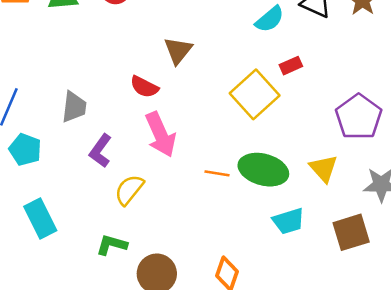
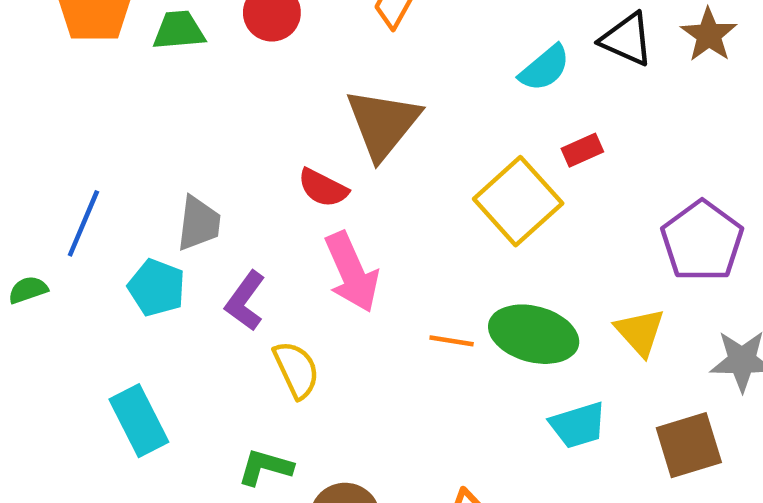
brown triangle: (178, 50) -> (383, 124), size x1.5
cyan pentagon: (25, 150) -> (157, 288), moved
yellow semicircle: (129, 190) -> (296, 370), turned 116

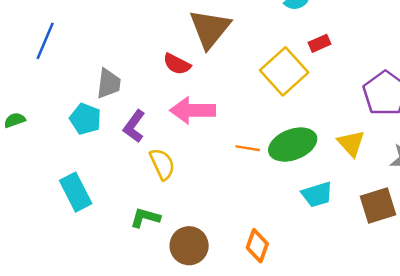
blue line: (83, 223) -> (45, 41), moved
pink arrow: (352, 272) -> (193, 110), turned 114
green ellipse: (534, 334) -> (293, 145), turned -36

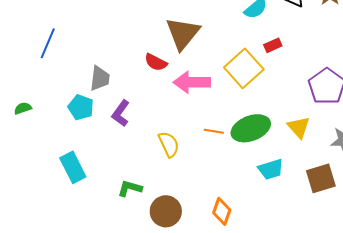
pink arrow: (193, 110) -> (192, 82), moved
yellow semicircle: (162, 164) -> (169, 144), moved

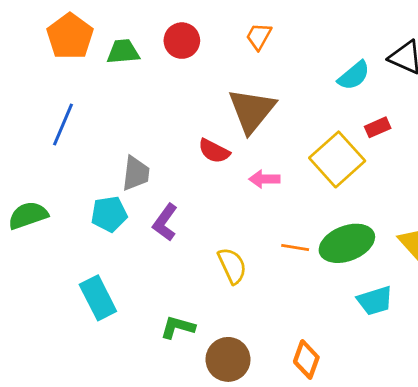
pink arrow: (192, 82) -> (264, 179), size x0.6
cyan pentagon: (81, 107) -> (109, 214), turned -30
green semicircle: (23, 108) -> (28, 215), size x1.6

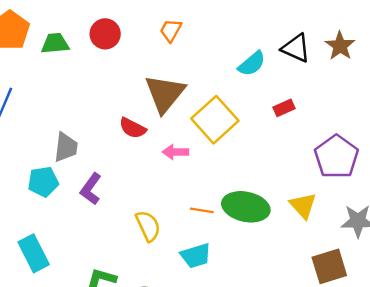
red rectangle: (378, 127) -> (284, 108), moved
yellow square: (337, 159) -> (215, 120), moved
green ellipse: (347, 243) -> (246, 207), turned 33
cyan trapezoid: (375, 301) -> (196, 256), moved

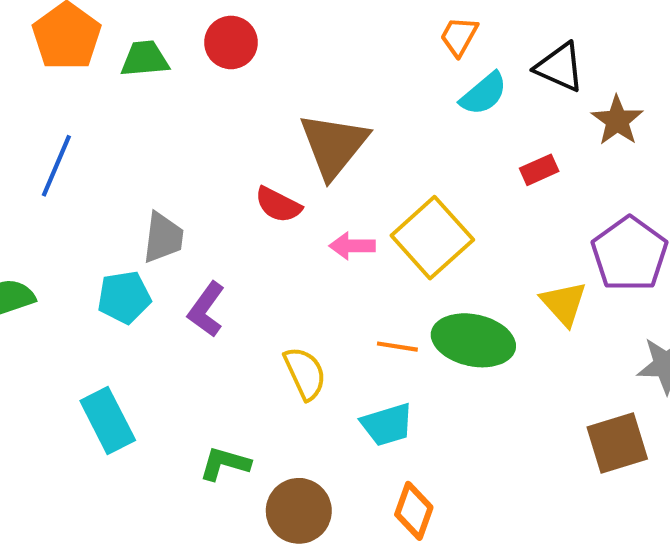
orange trapezoid: (171, 30) -> (459, 36), moved
brown star: (340, 46) -> (617, 121), moved
yellow square: (215, 120) -> (432, 238), moved
yellow triangle: (303, 206) -> (564, 303), moved

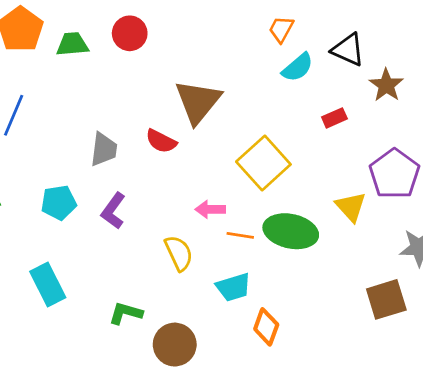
gray trapezoid: (163, 238) -> (104, 149), moved
pink arrow: (352, 246) -> (210, 209), moved
orange diamond: (414, 511) -> (266, 327), moved

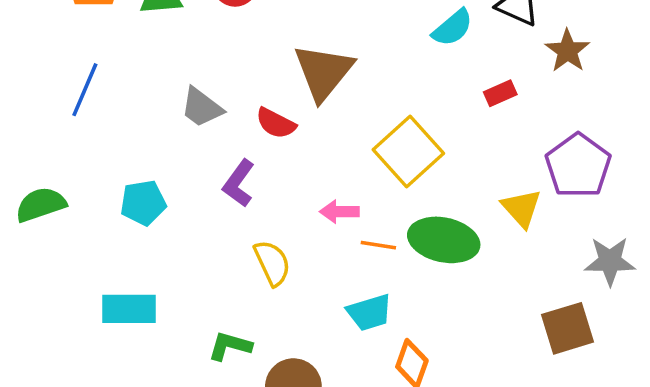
gray trapezoid: (104, 149) -> (202, 107), moved, turned 120
purple L-shape: (113, 211) -> (239, 183), moved
yellow semicircle: (179, 253) -> (272, 263), moved
cyan rectangle: (48, 284) -> (129, 309), turned -63

